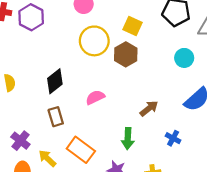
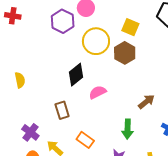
purple hexagon: (31, 17) -> (63, 21), moved
black diamond: (55, 81) -> (76, 75), moved
orange rectangle: (81, 150) -> (85, 140), size x0.7

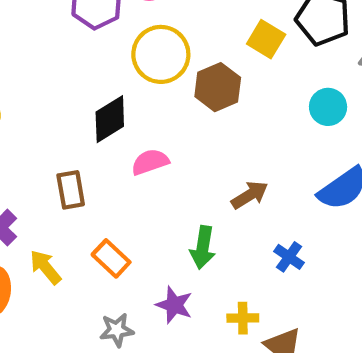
yellow square: (130, 27) -> (266, 39), moved

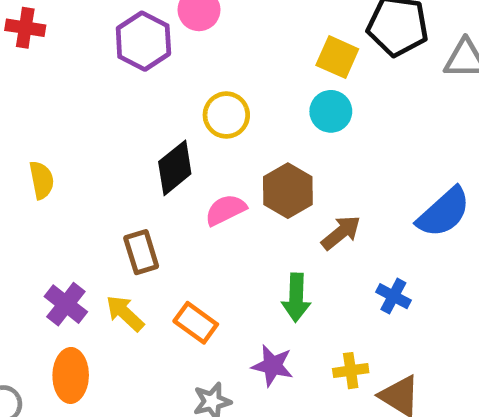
yellow circle: (161, 54) -> (226, 115), moved, size x0.7
brown hexagon: (218, 87) -> (288, 191), moved
cyan circle: (328, 107) -> (331, 111), moved
yellow arrow: (45, 267) -> (125, 313), moved

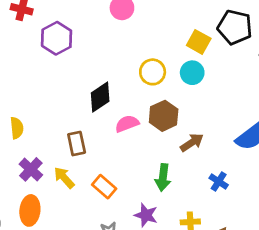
purple hexagon: (143, 41) -> (57, 38), moved
yellow circle: (226, 115) -> (153, 72), moved
yellow semicircle: (42, 180) -> (17, 128), moved

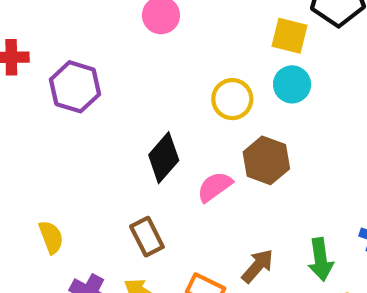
brown arrow: (192, 143) -> (258, 266), moved
green arrow: (163, 177) -> (321, 259), moved

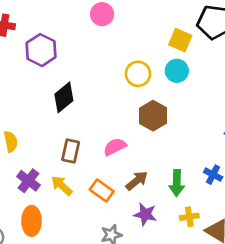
black diamond: (164, 158) -> (64, 97), moved
pink semicircle: (215, 187) -> (115, 147), moved
brown rectangle: (147, 237) -> (71, 151), turned 30

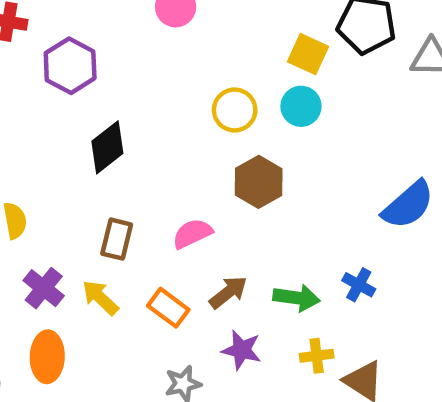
green arrow: (177, 183) -> (297, 298), turned -85

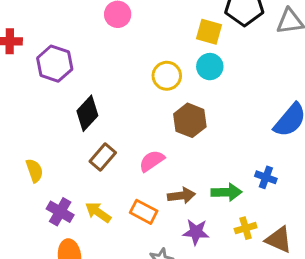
brown rectangle: (117, 239) -> (103, 157), moved, turned 36
brown arrow: (228, 292) -> (181, 196), turned 40

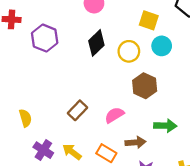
yellow square: (209, 32) -> (149, 20), moved
black diamond: (87, 113) -> (96, 43), moved
green arrow: (226, 192) -> (165, 126), moved

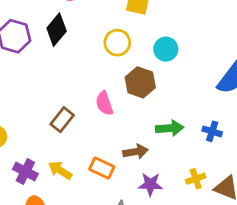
black diamond: (96, 43) -> (57, 30), moved
cyan circle: (162, 46) -> (166, 49), moved
pink semicircle: (114, 115) -> (104, 103), moved, turned -72

